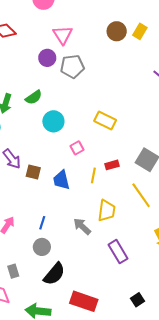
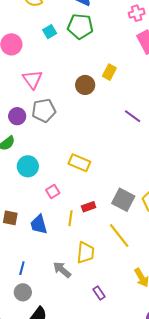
brown circle: (117, 31) -> (85, 85), moved
purple circle: (47, 58) -> (17, 116), moved
purple rectangle: (118, 252) -> (99, 293), size x0.6

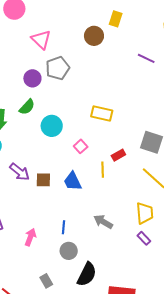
yellow trapezoid: (86, 253) -> (145, 213), moved

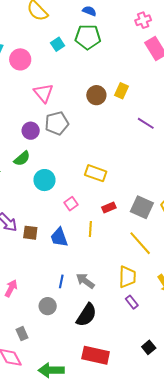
yellow rectangle: (116, 19) -> (122, 91), moved
red rectangle: (118, 155) -> (109, 207), moved
blue line: (64, 227) -> (61, 281), moved
purple rectangle: (144, 238) -> (132, 302), moved
black semicircle: (87, 274) -> (86, 315), moved

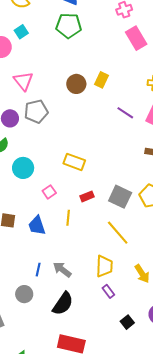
cyan square: (58, 44) -> (21, 32), moved
black square: (149, 347) -> (127, 322), moved

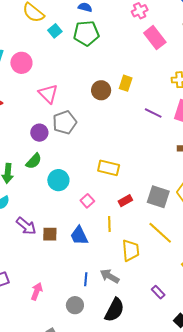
cyan square: (21, 32) -> (55, 31), moved
yellow trapezoid: (104, 266) -> (131, 250), moved

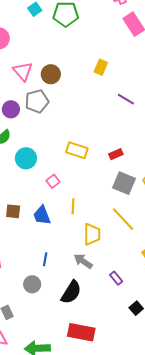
brown circle: (101, 90) -> (51, 74), moved
red rectangle: (125, 201) -> (116, 154), moved
gray arrow: (110, 276) -> (83, 261), moved

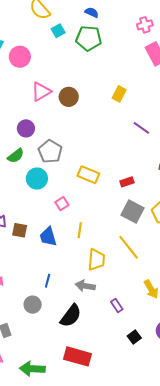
pink triangle: (23, 71) -> (41, 92), turned 35
gray pentagon: (37, 101) -> (50, 152), moved, turned -30
gray arrow: (83, 261) -> (85, 286), turned -30

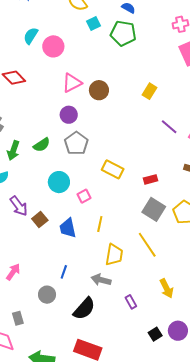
purple circle: (26, 128) -> (69, 115), moved
cyan circle: (37, 179) -> (59, 182), moved
brown square: (20, 230) -> (40, 219), turned 35
black square: (134, 337) -> (155, 334), moved

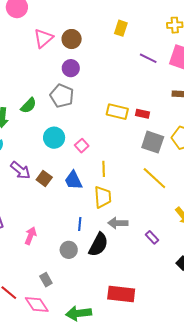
purple circle: (69, 115) -> (71, 68), moved
yellow rectangle: (113, 169) -> (117, 112), moved
red rectangle: (151, 179) -> (142, 114), turned 40
yellow trapezoid: (114, 255) -> (103, 197), moved
black semicircle: (84, 309) -> (98, 245), moved

